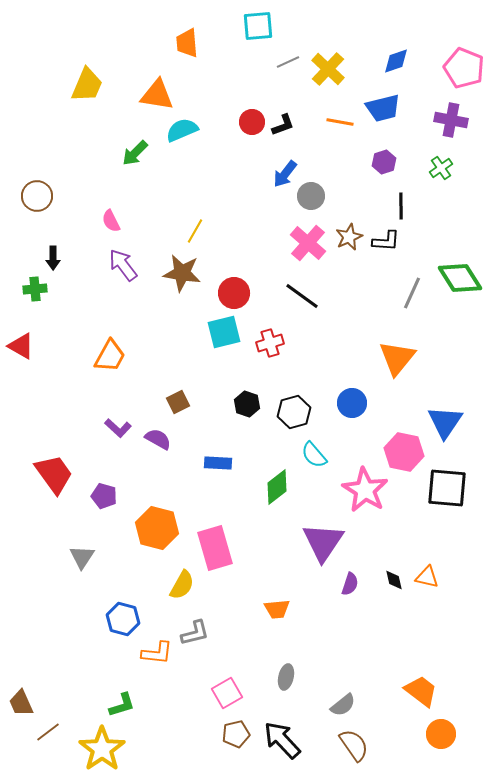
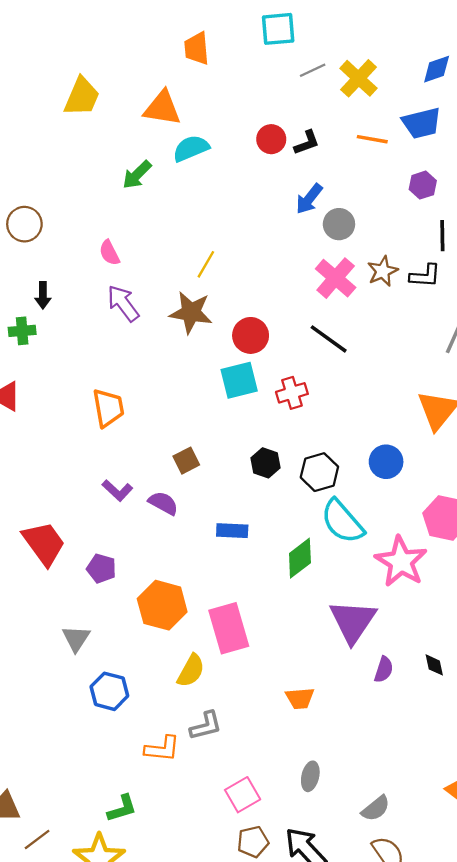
orange trapezoid: (110, 356) -> (108, 408), turned -39
cyan semicircle: (314, 455) -> (342, 521), size x1.5
blue hexagon: (123, 619) -> (109, 691), moved

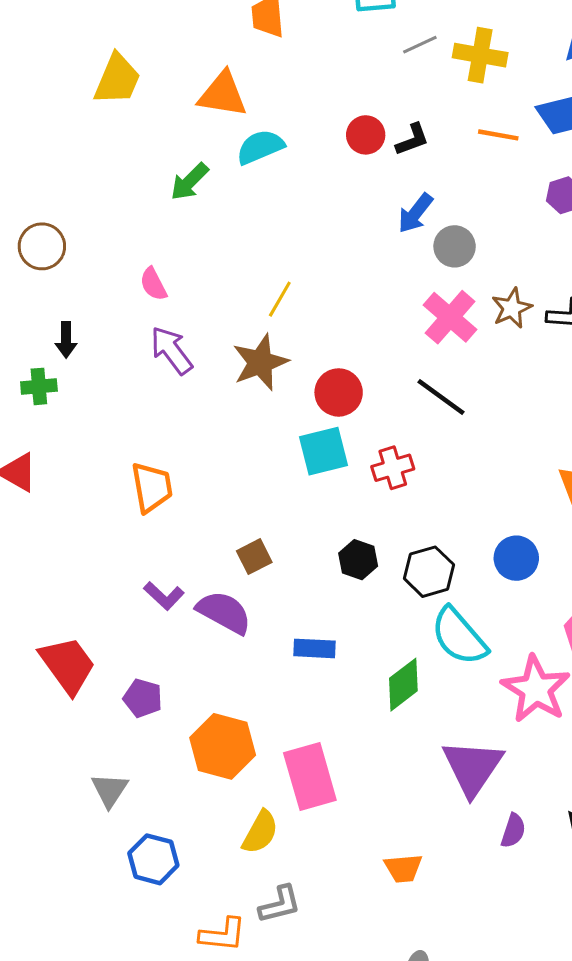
yellow cross: (358, 78) -> (480, 55), turned -33
brown star: (191, 313) -> (260, 362), turned -30
purple semicircle: (163, 503) -> (224, 612), size x1.4

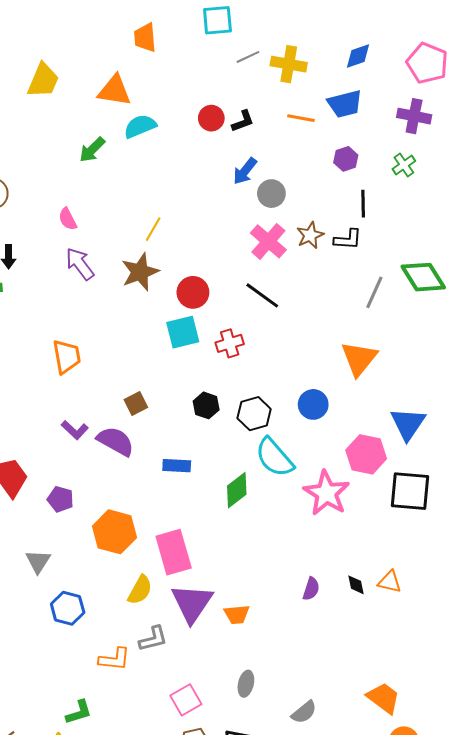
purple triangle: (473, 767) -> (192, 603), moved

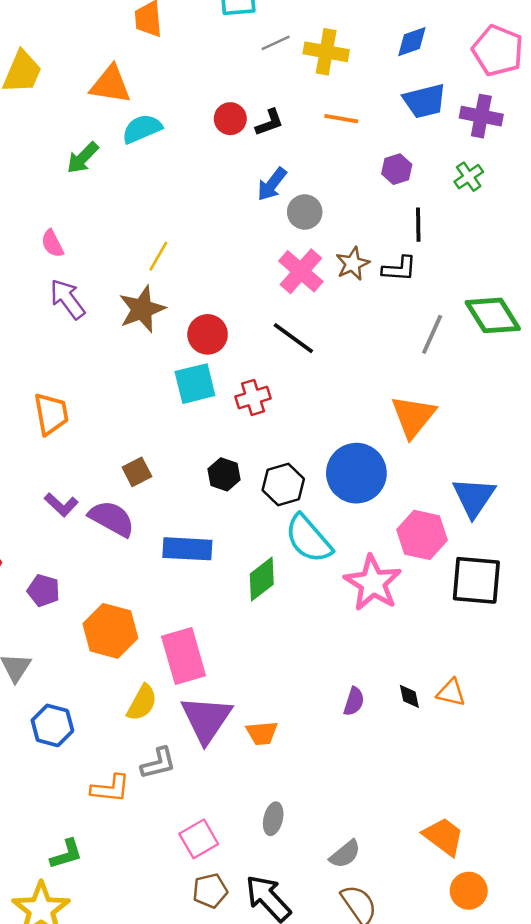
blue trapezoid: (345, 104) -> (425, 101), moved
blue circle: (313, 404) -> (356, 473), size x1.6
blue rectangle: (177, 466) -> (187, 549), size x1.4

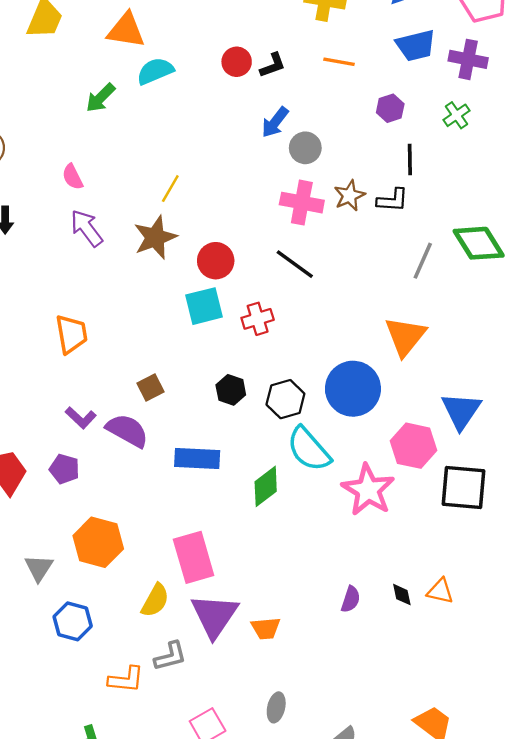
pink cross: (301, 271) -> (302, 203), turned -30
purple pentagon: (44, 590) -> (64, 469), moved
orange hexagon: (110, 631) -> (98, 542), moved

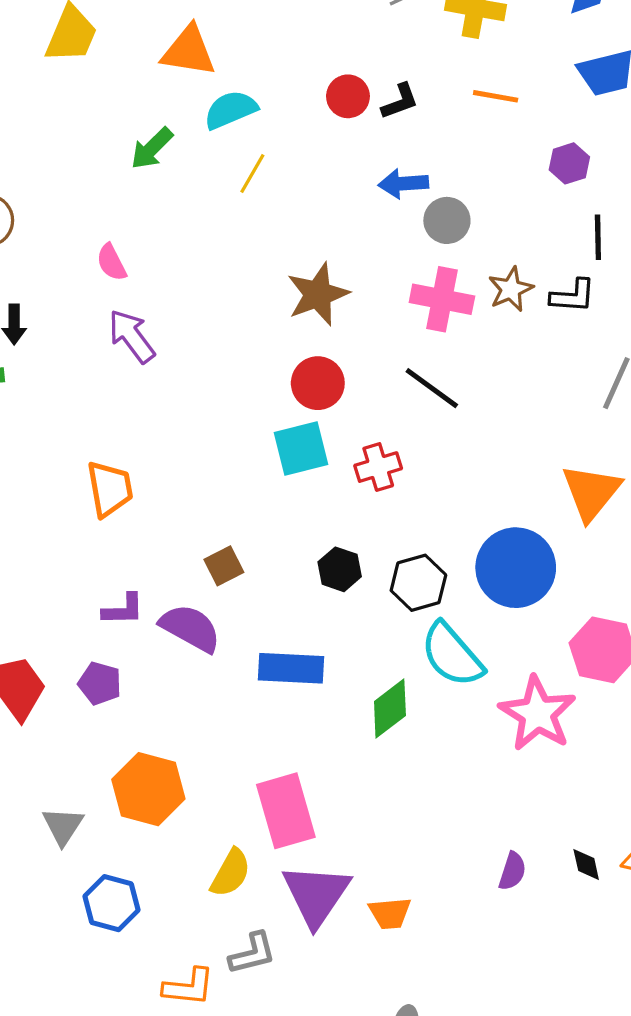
blue arrow: (275, 122) -> (403, 184), turned 48
yellow line: (170, 189) -> (252, 173), moved
brown star: (155, 237) -> (318, 294), moved
purple L-shape: (81, 418) -> (123, 610), turned -44

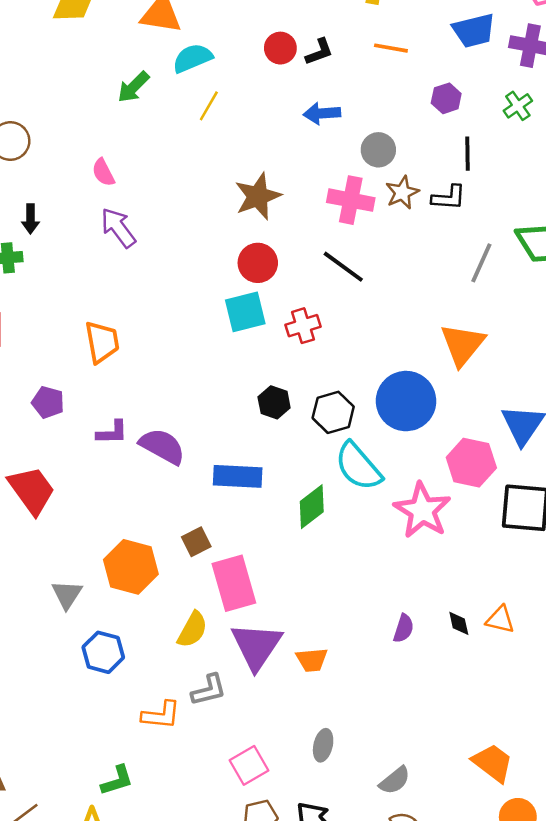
gray circle: (447, 220) -> (378, 150), moved
brown square: (224, 566) -> (196, 542), moved
purple pentagon: (100, 683) -> (48, 402), moved

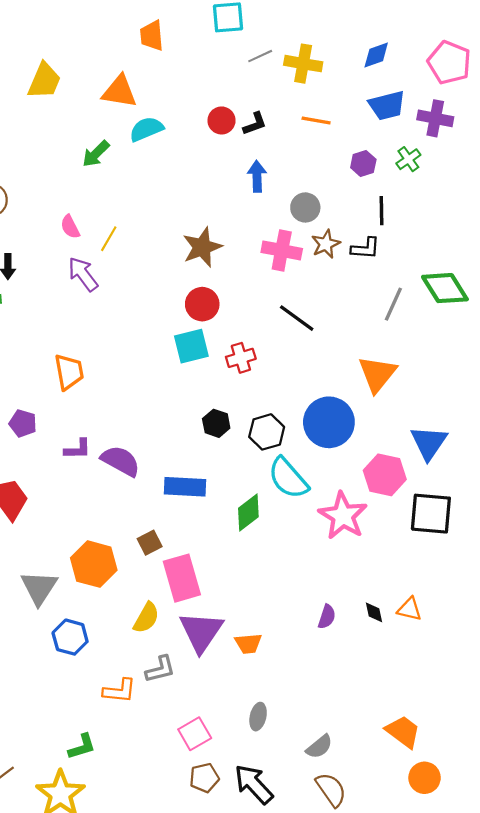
yellow line: (209, 106) -> (109, 239), moved
green cross: (518, 106) -> (408, 159), moved
blue arrow: (322, 113) -> (257, 176), turned 92
black line: (343, 267) -> (297, 318), moved
gray triangle: (67, 595) -> (39, 588), size x1.4

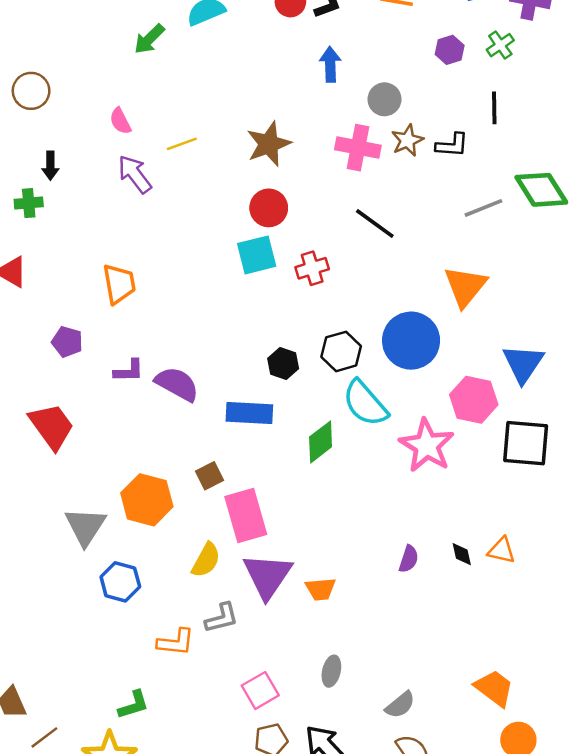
black line: (382, 211) -> (494, 108), moved
yellow line: (109, 239) -> (182, 144), moved, turned 40
gray line: (393, 304) -> (483, 208), turned 44
black hexagon: (216, 423) -> (283, 364), moved

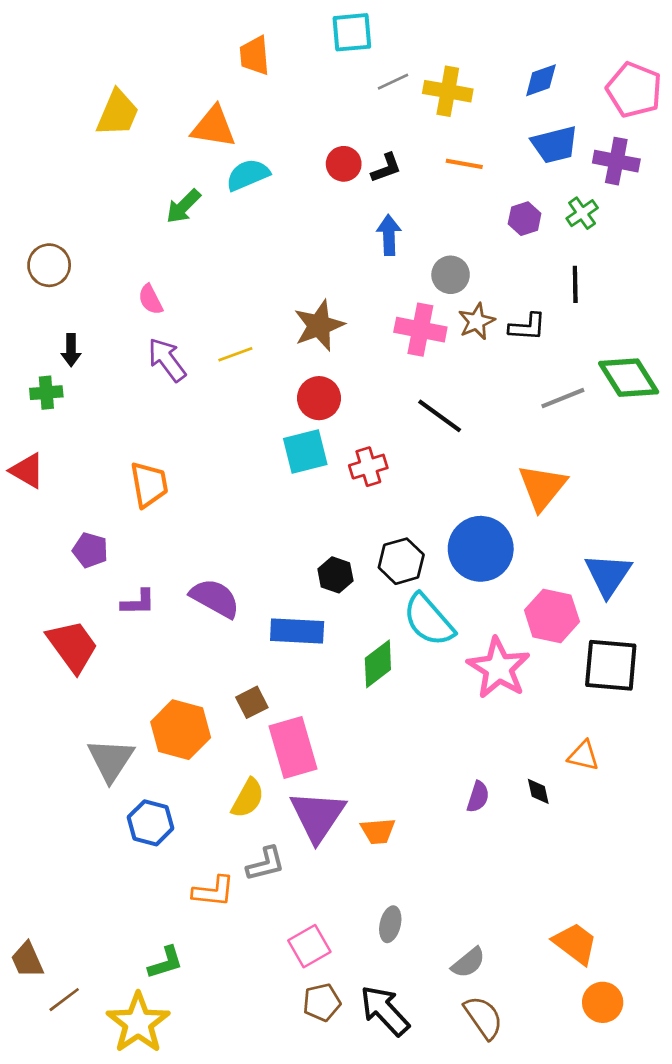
yellow line: (182, 144) -> (235, 354), moved
purple L-shape: (129, 371) -> (138, 602), moved
orange triangle: (502, 550) -> (583, 756), moved

